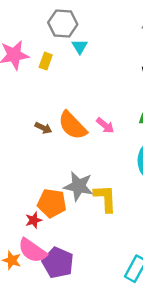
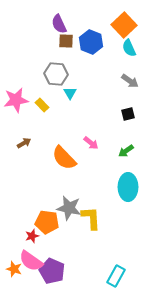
yellow rectangle: (46, 61) -> (42, 105), turned -64
pink arrow: (105, 125) -> (91, 143), moved
brown arrow: (43, 128) -> (24, 143), moved, turned -56

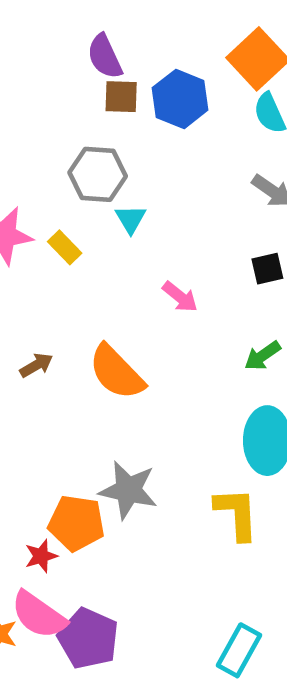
brown arrow: (24, 143) -> (36, 365), moved
pink arrow: (91, 143) -> (180, 297), moved
yellow L-shape: (91, 218) -> (237, 514), moved

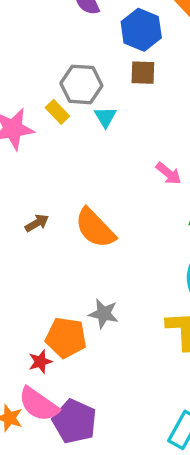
brown square: (121, 97) -> (143, 73), moved
yellow rectangle: (65, 247) -> (57, 112), moved
pink arrow: (180, 297) -> (169, 173), moved
gray star: (128, 490) -> (104, 314), size x0.7

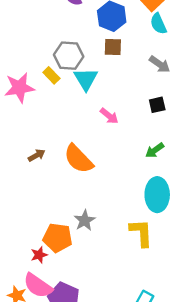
cyan triangle: (105, 117) -> (86, 79), size x1.5
pink arrow: (169, 173) -> (109, 116), moved
gray star: (104, 314) -> (85, 220), turned 30

